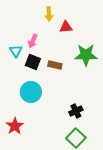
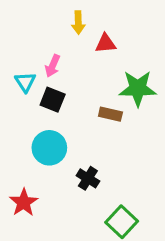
brown rectangle: (55, 65) -> (110, 114), moved
black cross: (76, 111) -> (88, 178), moved, turned -32

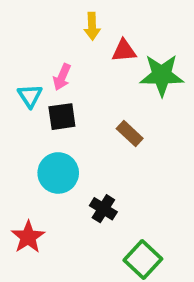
green star: (138, 88) -> (162, 75), moved
black square: (53, 100) -> (62, 117), turned -30
brown rectangle: (110, 114) -> (130, 133), turned 30

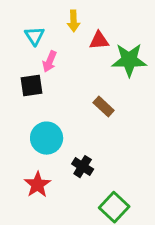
cyan triangle: (30, 96) -> (35, 36), moved
black square: (62, 117) -> (32, 85), moved
red star: (28, 237) -> (38, 185), moved

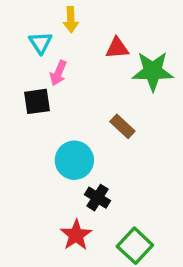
yellow arrow: (74, 21) -> (71, 20), moved
cyan circle: (47, 138) -> (74, 160), moved
red star: (38, 185) -> (76, 235), moved

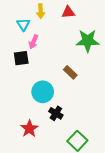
red triangle: (117, 48) -> (68, 12), moved
red star: (76, 235) -> (29, 129), moved

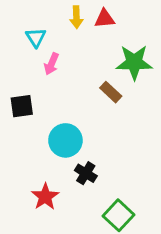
yellow arrow: (41, 11) -> (76, 17), moved
black square: (21, 58) -> (22, 106), moved
brown rectangle: (70, 72) -> (111, 92), moved

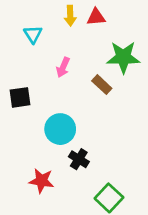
pink arrow: (51, 64) -> (63, 67), moved
red star: (45, 197) -> (42, 181), turned -30

